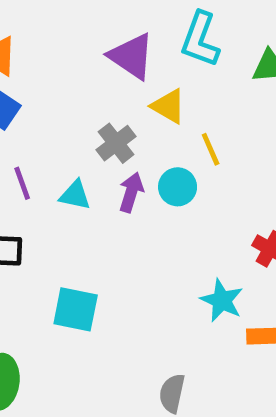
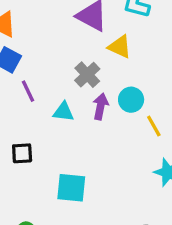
yellow line: (211, 149) -> (154, 126), moved
purple line: (22, 183) -> (28, 91), moved

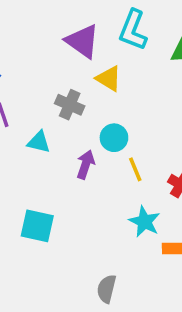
gray cross: (87, 75) -> (70, 105), turned -30
purple arrow: (101, 106) -> (86, 165), moved

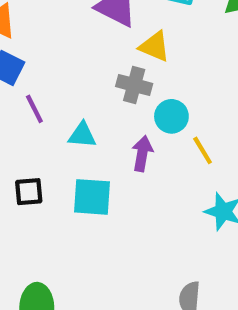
gray cross: (70, 105) -> (134, 85), moved
cyan square: (37, 226) -> (92, 197), moved

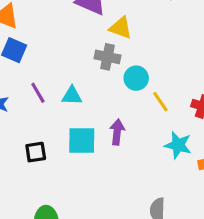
purple line: (34, 109) -> (38, 93), moved
purple arrow: (142, 154) -> (117, 132), moved
black square: (29, 192) -> (36, 152), moved

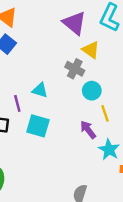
purple line: (38, 93) -> (17, 103), moved
purple arrow: (117, 132) -> (88, 130), moved, turned -60

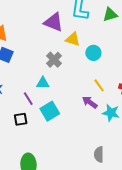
gray cross: (75, 69) -> (54, 60), moved, turned 35
cyan circle: (92, 91) -> (93, 53), moved
cyan square: (38, 126) -> (50, 111), turned -30

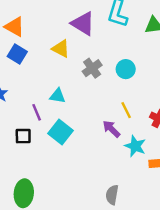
yellow triangle: (73, 39) -> (61, 49), moved
gray cross: (54, 60) -> (92, 68), moved
cyan square: (50, 111) -> (60, 132), turned -30

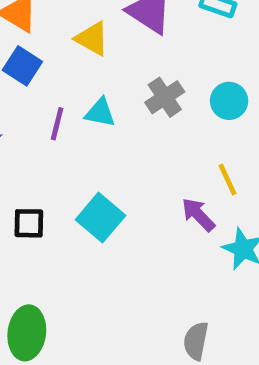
yellow triangle: (61, 49) -> (92, 39), moved
cyan triangle: (58, 96) -> (100, 113), moved
purple line: (37, 112) -> (57, 124), moved, turned 35

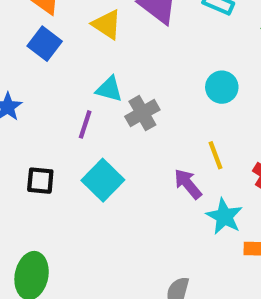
gray cross: (165, 97) -> (142, 113), moved
purple line: (57, 124) -> (85, 124), moved

